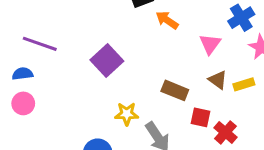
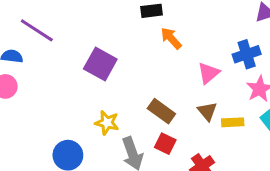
purple square: (107, 61) -> (100, 64), turned -32
red square: (200, 117) -> (165, 144), moved

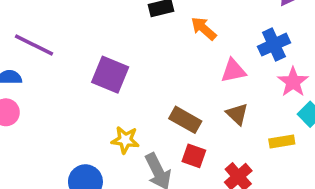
orange arrow: (171, 38) -> (204, 29), moved
pink triangle: (209, 73) -> (233, 71), turned 35
yellow rectangle: (233, 122) -> (282, 142), moved

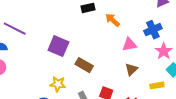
brown triangle: (237, 114) -> (131, 69), turned 32
brown rectangle: (185, 120) -> (84, 65), moved
yellow star: (125, 140) -> (58, 84), moved

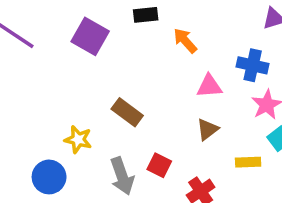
blue cross: (153, 30) -> (253, 65), turned 30
purple square: (58, 46) -> (90, 36), moved

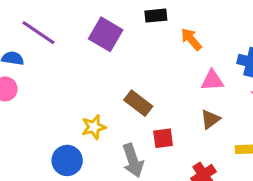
yellow star: (78, 139) -> (94, 127), turned -30
red square: (159, 165) -> (163, 138), moved, turned -35

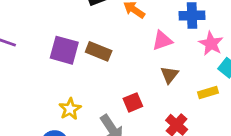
purple square: (106, 34) -> (64, 50), moved
brown rectangle: (138, 103) -> (99, 51), moved

